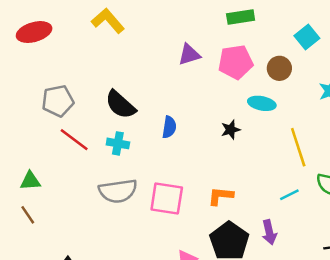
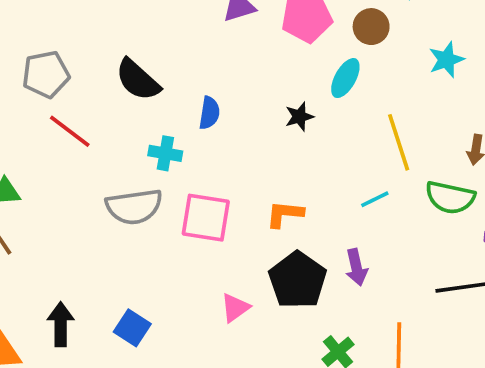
cyan ellipse: (262, 103) -> (345, 78), turned -72
cyan cross: (118, 143) -> (165, 153), moved
cyan line: (289, 195) -> (375, 199), moved

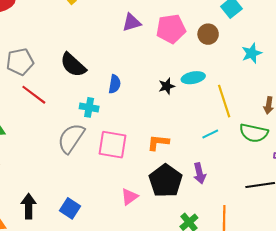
cyan ellipse: (345, 78) -> (193, 78), moved, turned 50
gray semicircle: (134, 207) -> (71, 138), turned 132

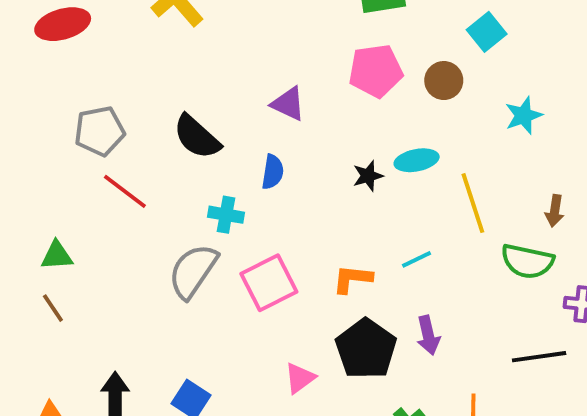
purple triangle: (132, 22) -> (288, 104), moved, turned 42
cyan line: (210, 134) -> (417, 259), moved
pink square: (112, 145) -> (269, 283), turned -36

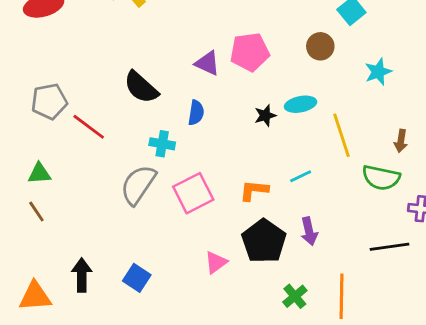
pink pentagon: (376, 71) -> (250, 52), moved
gray pentagon: (100, 131) -> (49, 101), moved

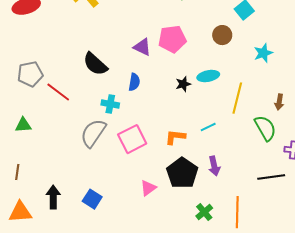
yellow line: (342, 135) -> (237, 98), turned 32
green semicircle: (381, 178) -> (265, 128), turned -132
brown line: (36, 212) -> (17, 172), moved, turned 42

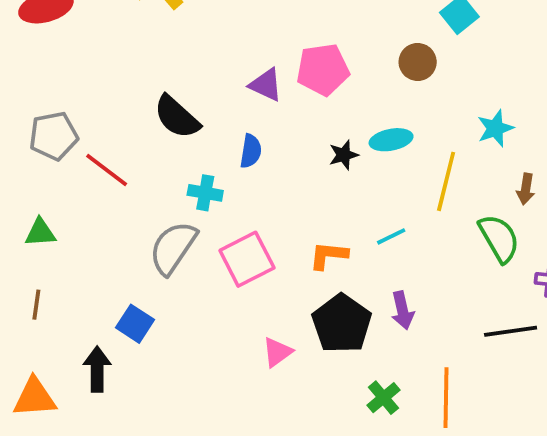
cyan star: (263, 53) -> (495, 128), moved
brown line: (17, 172) -> (36, 305), moved
blue square: (92, 199) -> (135, 324), moved

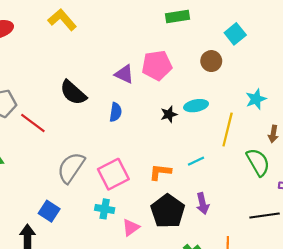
cyan cross: (205, 193) -> (105, 209), moved

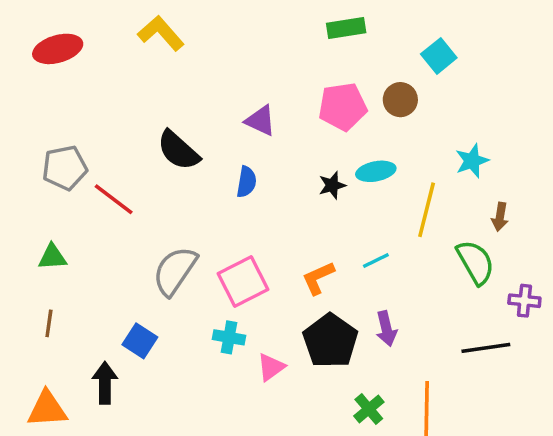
pink pentagon: (157, 65) -> (343, 107), moved
orange L-shape: (160, 172) -> (318, 278), turned -30

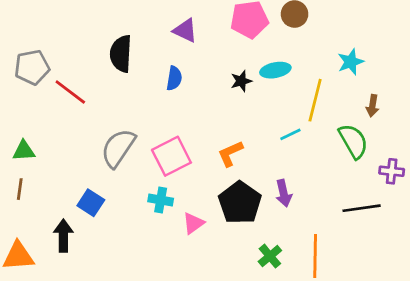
black semicircle: (178, 150) -> (121, 54), turned 51
green triangle: (52, 257) -> (24, 151), moved
cyan line: (376, 260) -> (290, 134), moved

